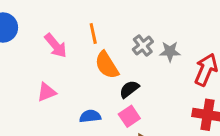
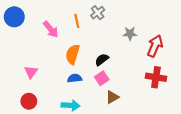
gray cross: (143, 46) -> (98, 13), moved
orange semicircle: (107, 65) -> (73, 54), moved, turned 48
pink triangle: (47, 92) -> (31, 72), moved, turned -32

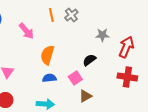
orange line: (77, 21) -> (51, 15), moved
black semicircle: (102, 60) -> (89, 60), moved

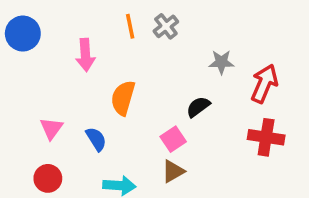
pink arrow: (26, 31) -> (85, 55), turned 36
blue semicircle: (49, 78) -> (96, 139), moved, turned 64
brown triangle: (85, 96) -> (173, 171), moved

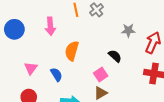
blue circle: (23, 34) -> (14, 29), moved
black semicircle: (198, 107) -> (115, 56), turned 80

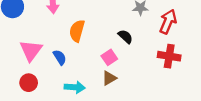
pink triangle: (31, 68) -> (31, 50), size x1.5

